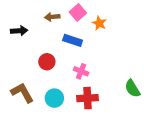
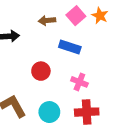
orange star: (99, 23) -> (100, 16), moved

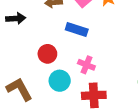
cyan circle: (49, 112) -> (60, 81), moved

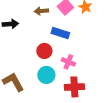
red circle: (47, 54) -> (44, 51), moved

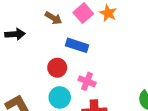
brown arrow: (41, 11) -> (53, 18), turned -144

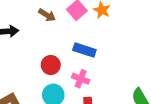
blue rectangle: (77, 45) -> (84, 50), moved

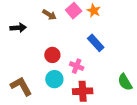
blue rectangle: (84, 50) -> (96, 43), moved, turned 30

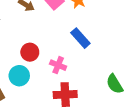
cyan circle: (54, 79) -> (19, 76), moved

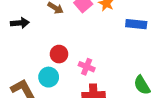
blue rectangle: (80, 38) -> (136, 24), moved, turned -42

